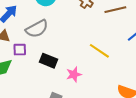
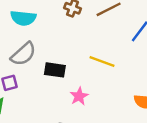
black rectangle: (48, 61) -> (55, 70), moved

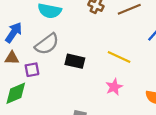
pink star: (79, 96) -> (114, 87), moved

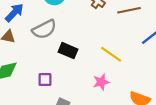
purple square: (32, 70) -> (45, 80), moved

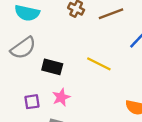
pink star: (101, 82) -> (61, 97), moved

